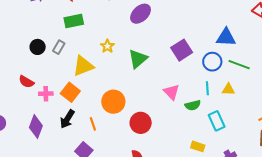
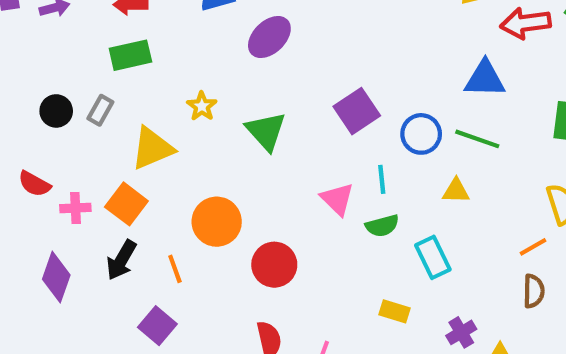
blue triangle: (226, 37) -> (485, 79), moved
green triangle: (138, 59) -> (266, 131), turned -30
cyan line: (207, 88) -> (382, 179), moved

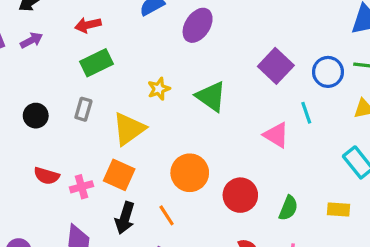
yellow star: (202, 106) -> (159, 89), turned 30
black circle: (56, 111) -> (36, 116), moved
green semicircle: (382, 226) -> (288, 208), moved, turned -40

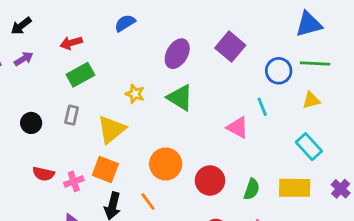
purple ellipse: (198, 25) -> (177, 54), moved
purple square: (276, 66) -> (230, 47), moved
yellow star: (159, 89) -> (135, 94), turned -30
yellow rectangle: (338, 209) -> (295, 188), size x1.6

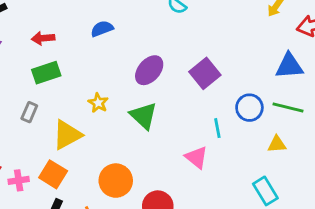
cyan line: (262, 107) -> (217, 128), moved

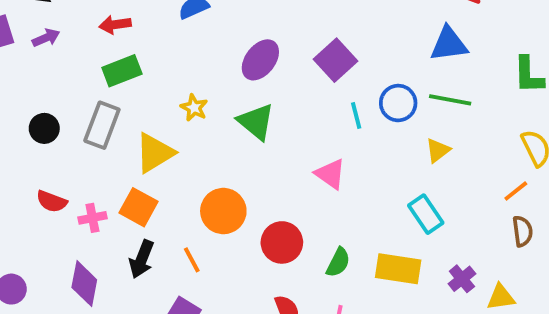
gray rectangle: (29, 112) -> (102, 125), size x1.6
cyan line: (217, 128) -> (356, 116), moved
yellow triangle: (277, 144) -> (438, 150), turned -30

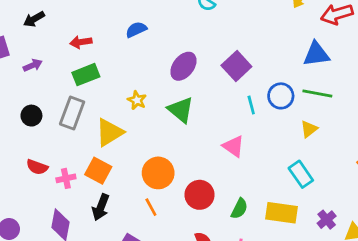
purple arrow: (46, 38) -> (33, 65), moved
orange line: (192, 260) -> (151, 207), moved

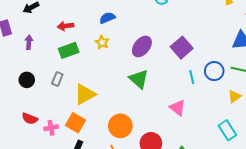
purple arrow: (33, 65) -> (29, 42), turned -64
yellow star: (137, 100) -> (102, 42), moved
gray rectangle: (72, 113) -> (57, 79), size x0.6

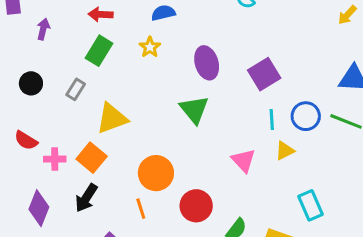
purple ellipse: (142, 46) -> (207, 63), turned -65
green rectangle: (69, 50) -> (99, 51), turned -48
yellow triangle: (235, 97) -> (285, 151), moved

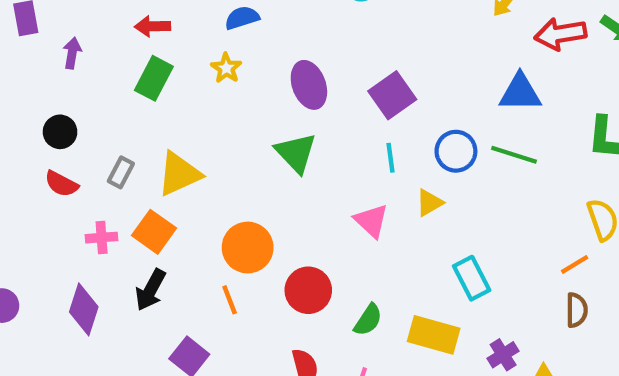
gray rectangle: (76, 89) -> (121, 172), moved
cyan line: (272, 120) -> (390, 158), moved
red semicircle: (26, 140) -> (61, 184), moved

